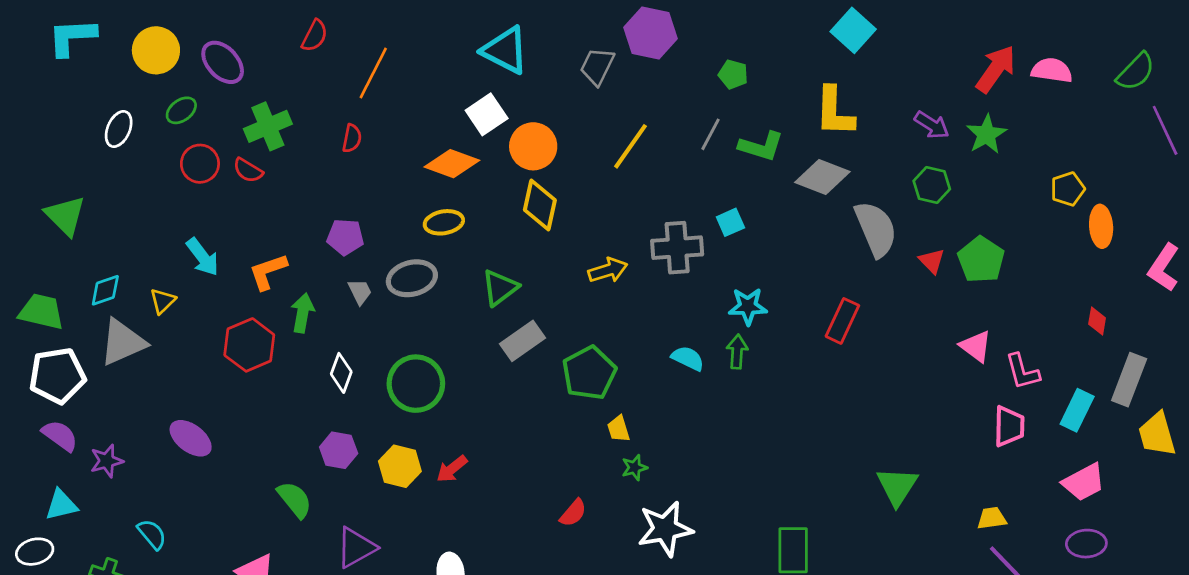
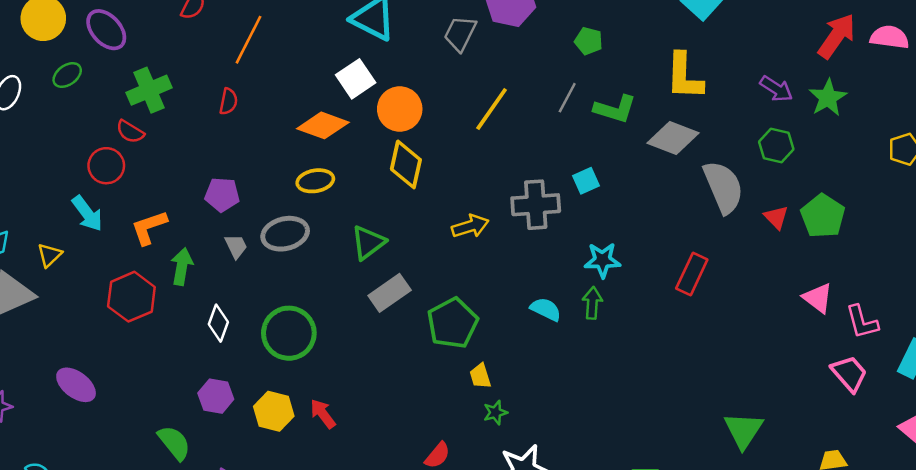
red circle: (200, 164) -> (106, 166), moved
pink trapezoid: (1009, 426) -> (849, 373), turned -42
red arrow: (452, 469) -> (323, 414), turned 92

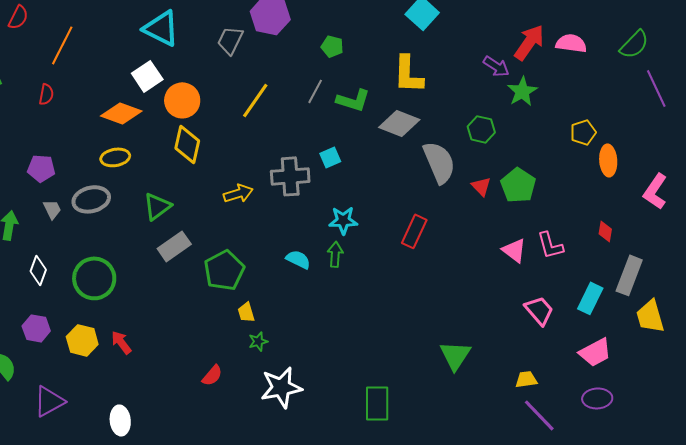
purple arrow: (776, 89) -> (496, 66), moved
pink L-shape: (862, 322) -> (550, 245), moved

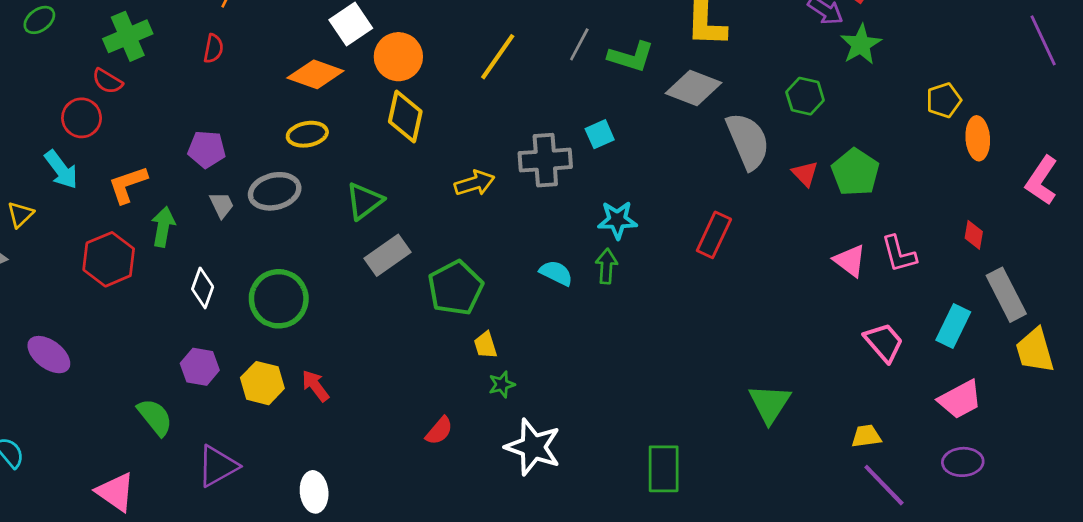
gray rectangle: (629, 275) -> (1006, 295), turned -48
white star: (281, 387) -> (533, 447), turned 30

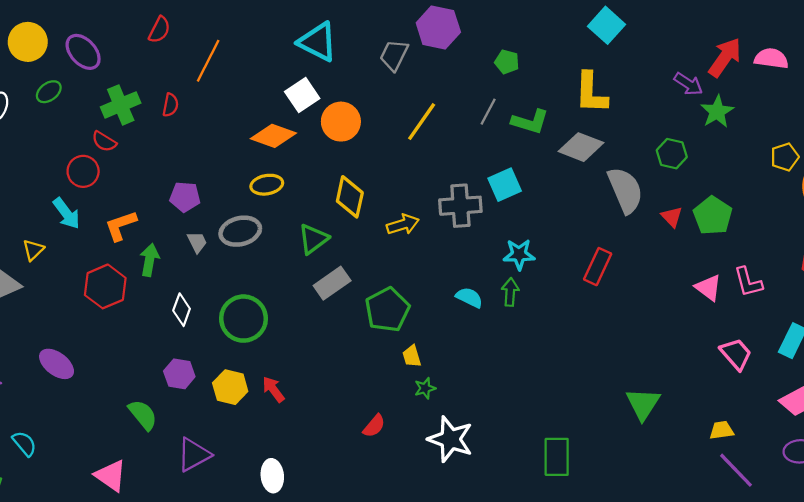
red semicircle: (213, 49) -> (170, 105), moved
yellow diamond: (405, 117) -> (350, 197), moved
cyan square: (600, 134) -> (505, 185), size x1.4

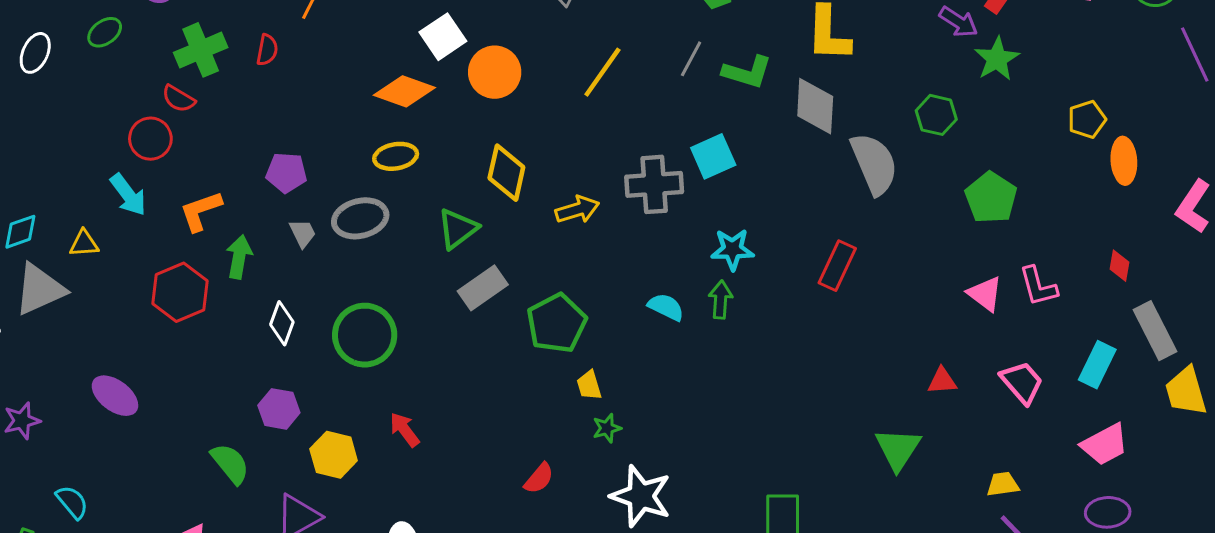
gray diamond: (581, 147) -> (815, 106), turned 72
red triangle: (672, 217) -> (942, 381), moved, turned -50
yellow triangle: (33, 250) -> (84, 243), turned 40
yellow hexagon: (230, 387) -> (334, 455), moved

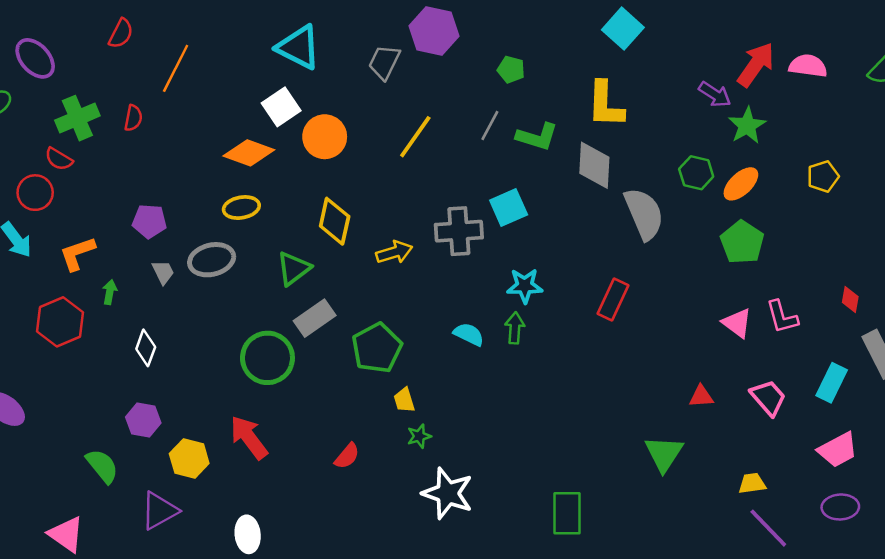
orange ellipse: (1124, 161) -> (741, 184), moved, turned 51
green arrow: (239, 257) -> (110, 292), size x0.7
green circle: (365, 335) -> (267, 358), moved
red arrow: (404, 430) -> (249, 437), size x1.5
red semicircle: (539, 478) -> (347, 456), moved

